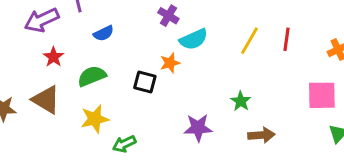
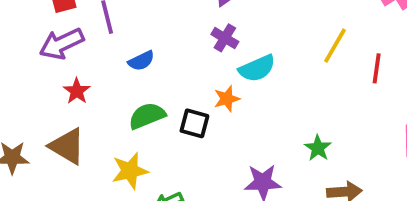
yellow line: (250, 41) -> (335, 46), moved
green semicircle: (92, 76) -> (147, 116), moved

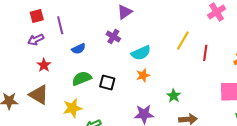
purple cross: (225, 38) -> (113, 37), moved
purple arrow: (62, 44) -> (36, 40), size x0.7
orange star: (227, 99) -> (143, 75), moved

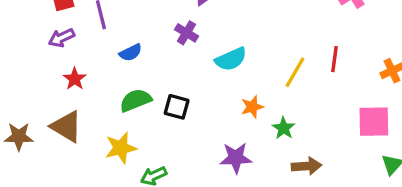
yellow line: (183, 41) -> (295, 72), moved
orange star: (143, 75) -> (252, 107), moved

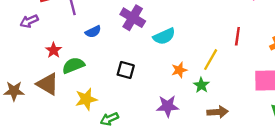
purple cross: (186, 33) -> (133, 18), size x1.5
purple arrow: (62, 38) -> (29, 21), moved
yellow line: (295, 72) -> (211, 60), moved
green semicircle: (136, 100) -> (73, 65), moved

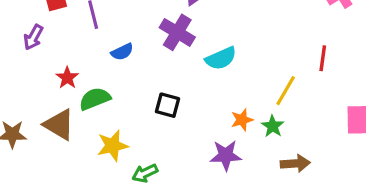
purple arrow: (29, 21) -> (33, 37), turned -36
orange star: (179, 70) -> (242, 120), moved

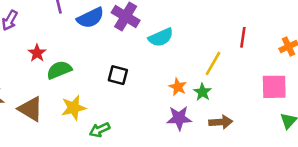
blue semicircle: (122, 52) -> (90, 18), moved, size x1.5
orange star: (242, 120) -> (178, 87), turned -30
brown triangle: (59, 125) -> (31, 109), moved
purple star: (226, 155) -> (179, 118), moved

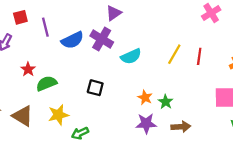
yellow line: (213, 63) -> (174, 54), moved

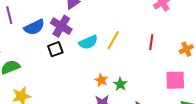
yellow line: (174, 54) -> (113, 40), moved
black square: (95, 88) -> (55, 49), moved, turned -35

